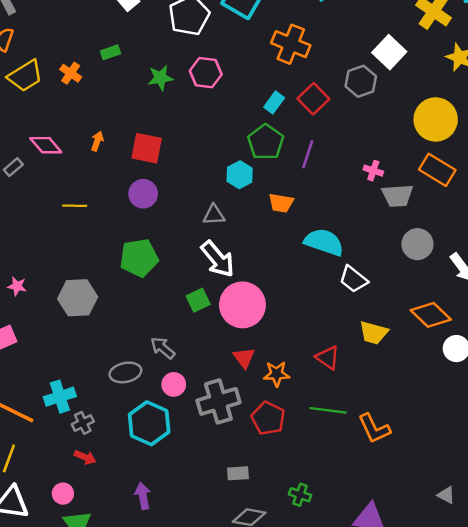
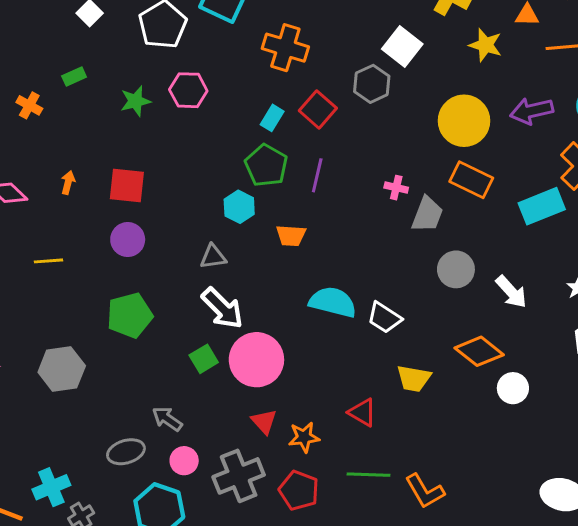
gray trapezoid: (397, 196) -> (427, 214), turned -60
cyan semicircle: (324, 242) -> (333, 302), moved

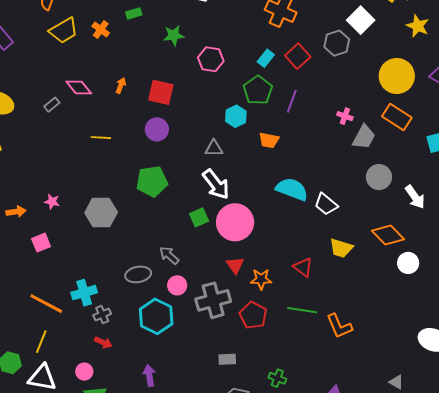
pink hexagon: (188, 90) -> (211, 59), moved

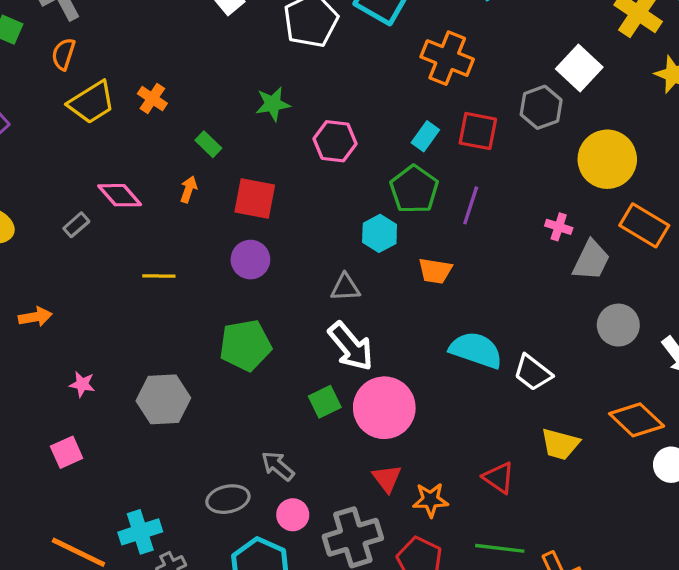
green rectangle: (134, 13) -> (208, 144), moved, turned 63
red square: (298, 56) -> (478, 131), turned -35
yellow circle: (397, 76) -> (607, 159), moved
orange arrow: (16, 212) -> (35, 317), moved

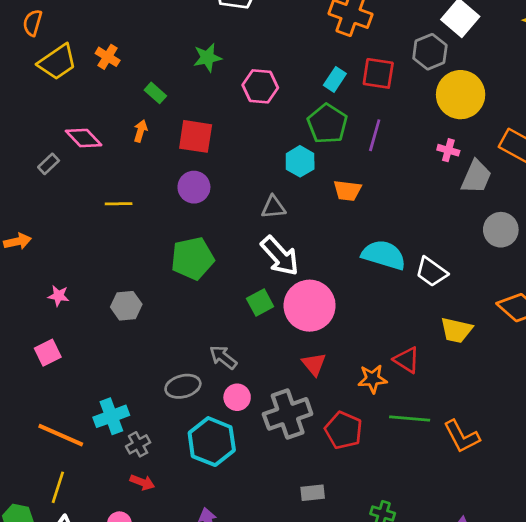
yellow circle: (607, 159) -> (461, 95), moved
gray hexagon: (163, 399) -> (126, 306), size x0.7
orange star: (430, 500) -> (372, 379), moved

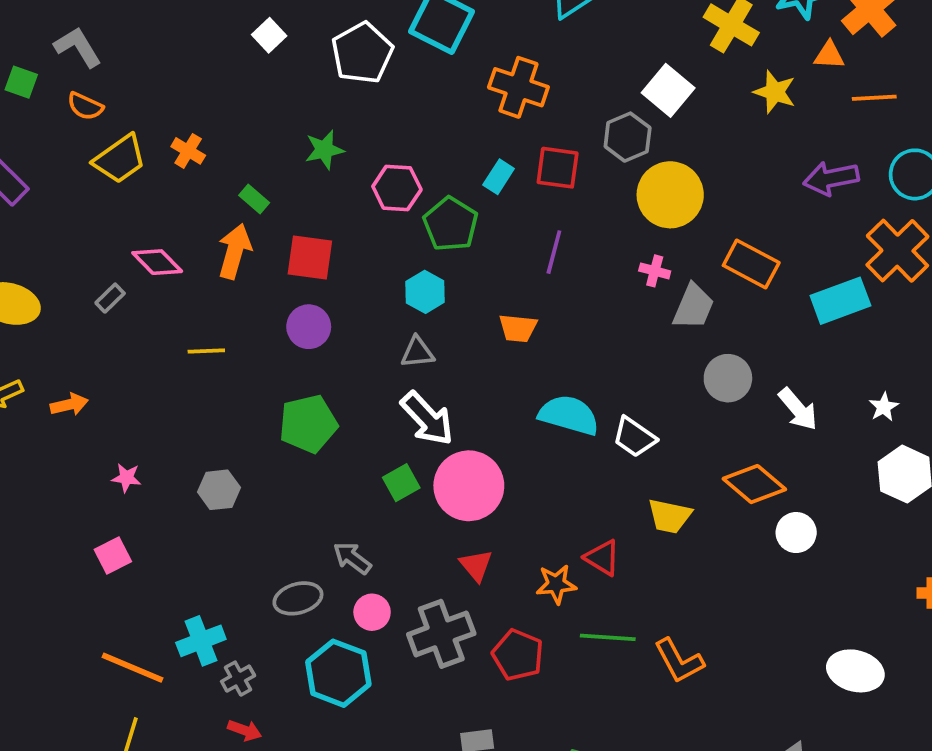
orange semicircle: (33, 23) -> (85, 106), turned -80
green pentagon: (327, 124) -> (451, 224), moved
orange arrow: (140, 131) -> (235, 251), size x1.8
cyan hexagon: (300, 161) -> (425, 292), moved

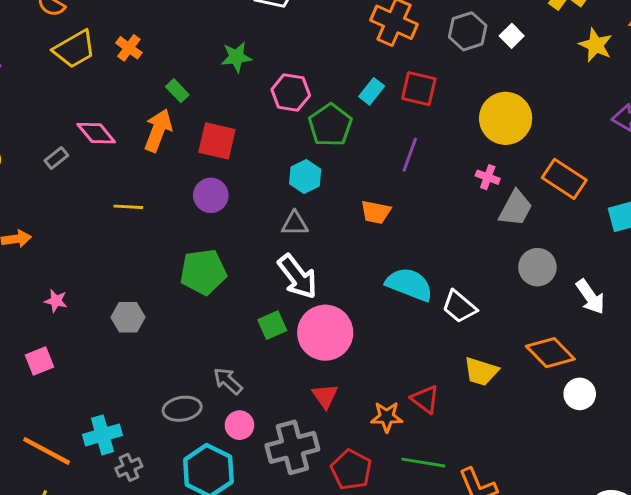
white square: (668, 90) -> (512, 36), size x0.6
gray hexagon: (628, 137) -> (468, 31), moved

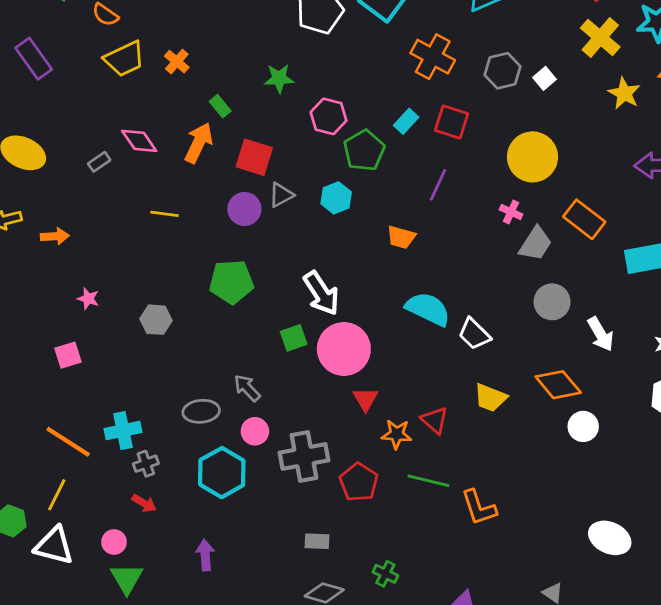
gray triangle: (295, 224) -> (281, 195), moved, turned -32
red triangle: (325, 396) -> (365, 399), moved

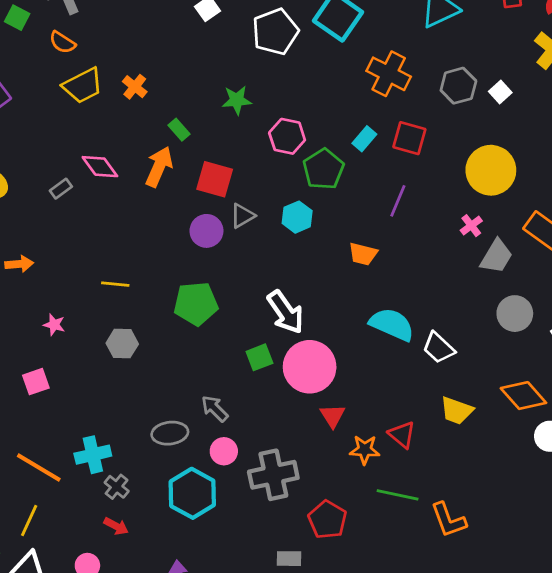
pink cross: (511, 212) -> (471, 226), turned 30
yellow line: (165, 214) -> (115, 284), moved
gray cross: (146, 464) -> (117, 487), turned -30
red pentagon: (359, 482) -> (327, 520), moved

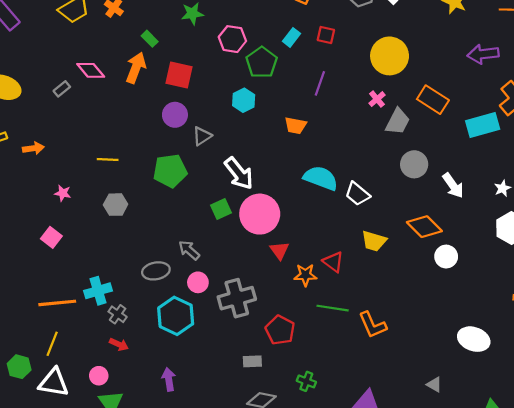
red square: (409, 138) -> (326, 35), size x0.7
gray triangle: (242, 216) -> (202, 136), moved
pink square: (36, 382) -> (51, 237), turned -30
orange line: (39, 468) -> (57, 303), turned -33

